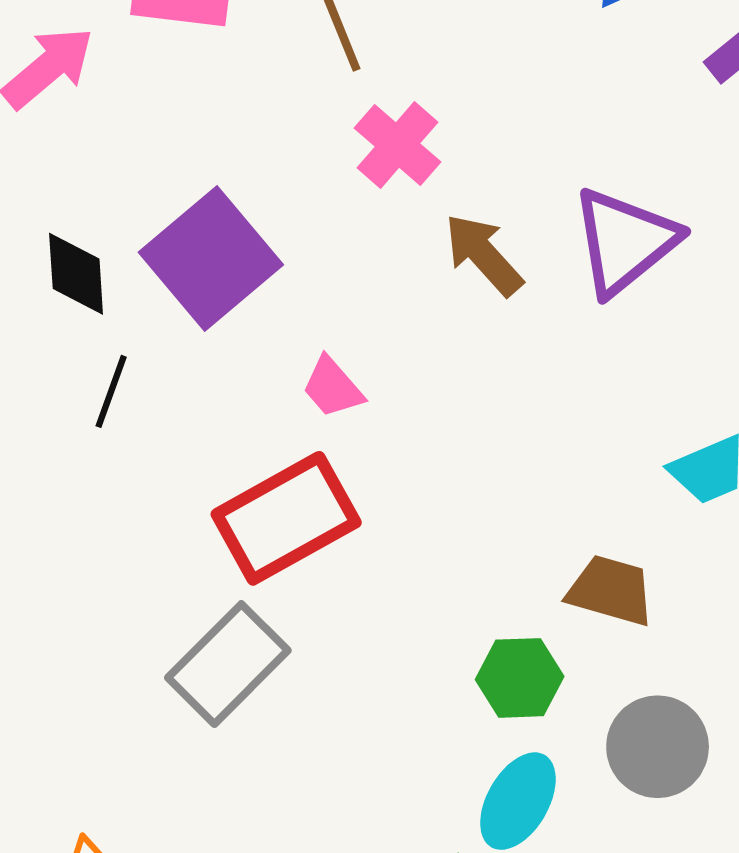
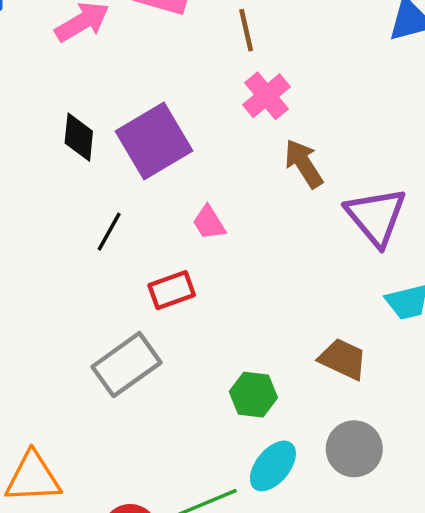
purple triangle: (625, 241) -> (376, 216), moved, turned -40
black line: (111, 391) -> (109, 232), moved
red rectangle: (286, 518) -> (172, 290), size x0.6
green hexagon: (520, 678) -> (253, 395), moved

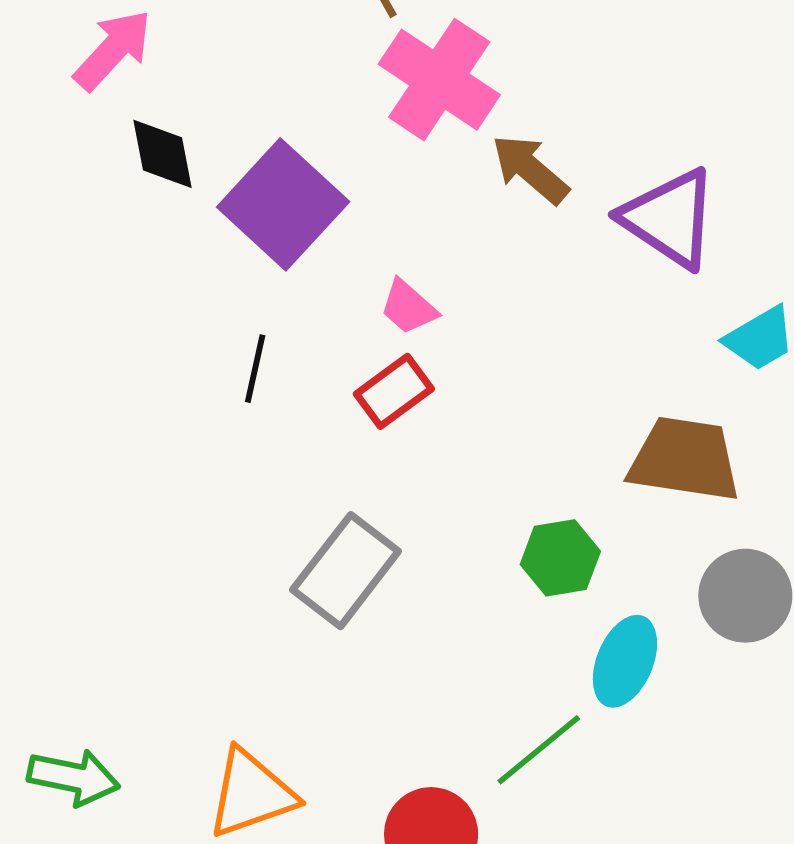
pink cross: (266, 96) -> (439, 80), size x1.5
black diamond: (79, 137) -> (162, 154), moved
red rectangle: (172, 290) -> (394, 391), moved
brown trapezoid: (343, 359) -> (685, 459), size x1.4

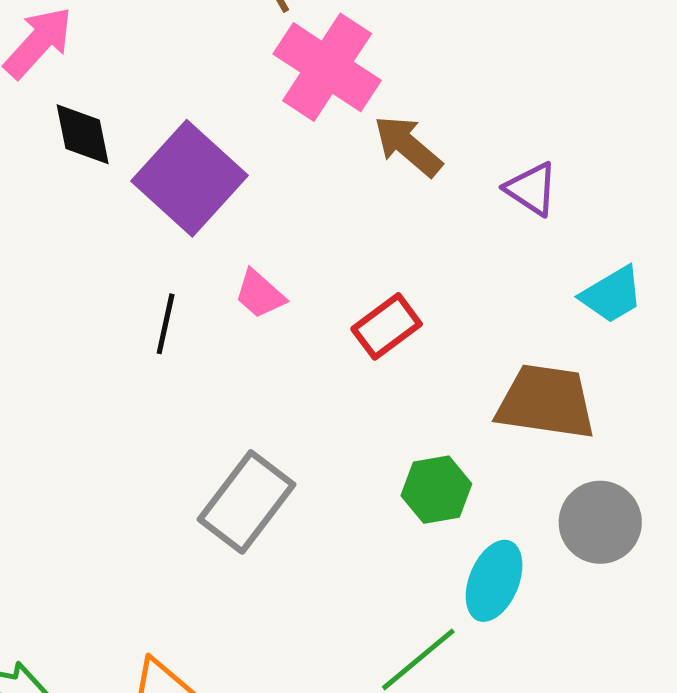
purple triangle: (670, 218) -> (531, 189), size x0.6
pink trapezoid: (408, 307) -> (260, 294), moved
red rectangle: (394, 391) -> (387, 326), moved

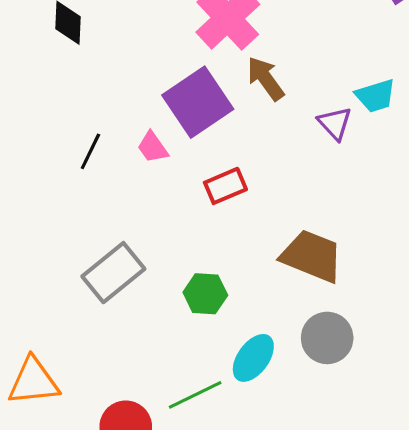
purple square: (189, 178) -> (198, 102), moved
cyan trapezoid: (612, 295) -> (376, 96), moved
green hexagon: (436, 490) -> (205, 294), moved

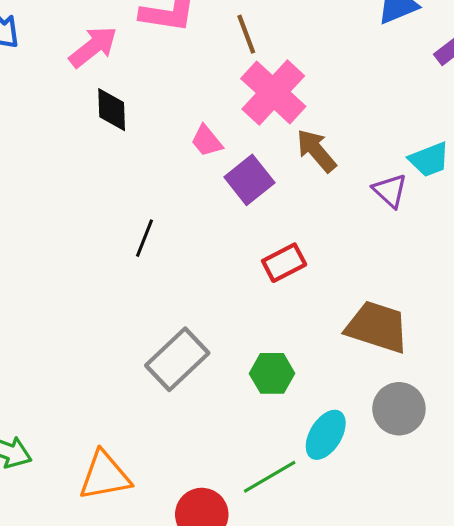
purple square: (198, 102) -> (249, 180), size x0.7
pink trapezoid: (153, 147) -> (207, 141), moved

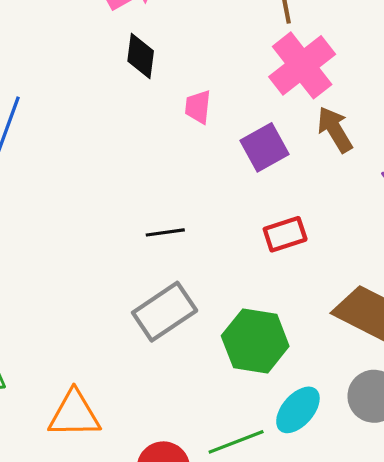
pink trapezoid: (207, 141) -> (198, 107), moved, turned 36
black line: (144, 238) -> (165, 232), moved, turned 51
green hexagon: (272, 373) -> (255, 341), size x1.5

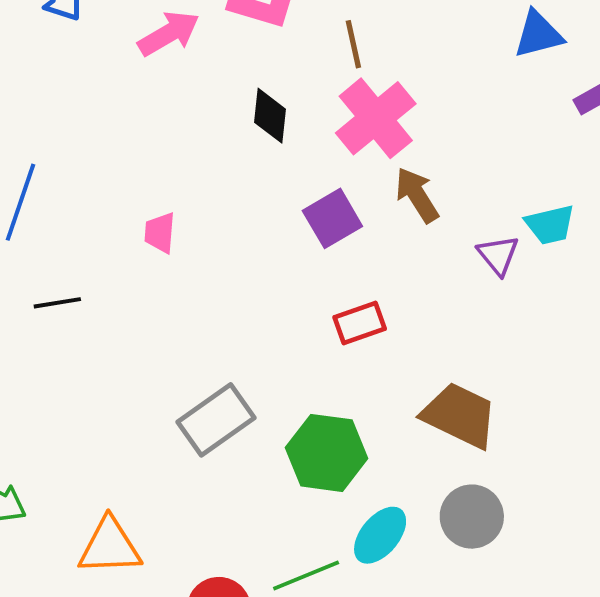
black diamond: (141, 56) -> (270, 116), moved
pink trapezoid: (198, 107) -> (160, 233), moved
black line: (165, 232) -> (57, 303), moved

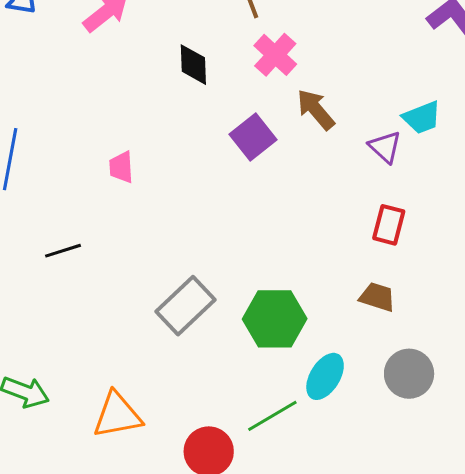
pink cross: (376, 118) -> (275, 55), size x0.7
black line: (57, 303) -> (63, 251), moved
red rectangle: (360, 323) -> (389, 225), moved, turned -48
brown trapezoid: (460, 415) -> (377, 297), moved, size x0.6
gray circle: (472, 517) -> (409, 374), moved

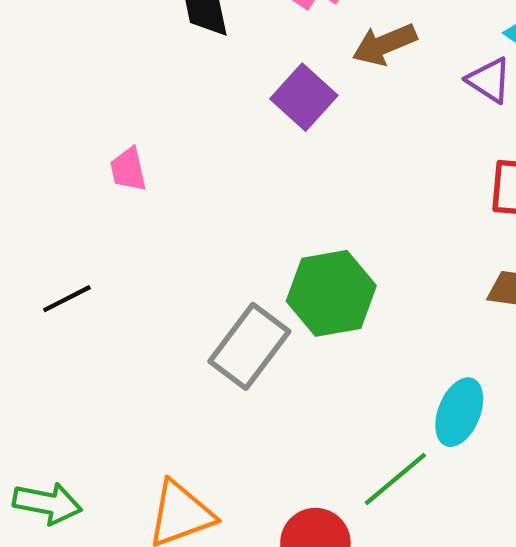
brown arrow: (316, 109) -> (384, 44), turned -63
green hexagon: (275, 319) -> (331, 293), moved

